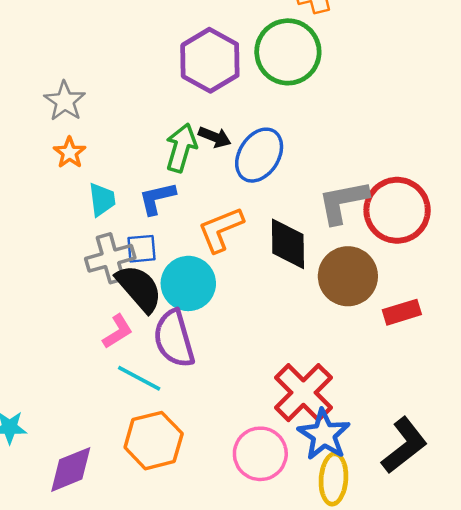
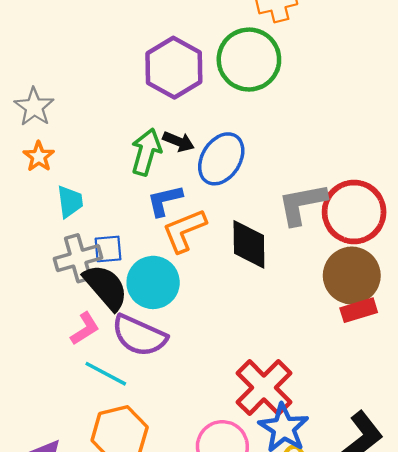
blue L-shape: (157, 198) -> (165, 200), moved
brown circle: (348, 276) -> (352, 276), moved
purple semicircle: (174, 339) -> (139, 336), turned -50

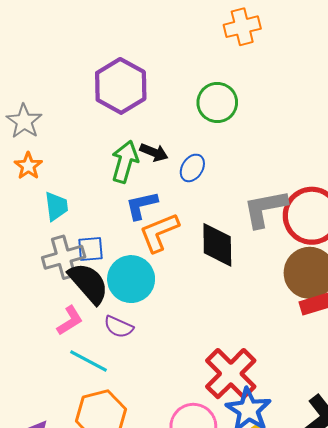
green circle: (249, 60) -> (217, 103), moved, size x0.7
purple hexagon: (174, 68) -> (121, 86), moved
blue ellipse: (221, 159) -> (192, 168), size x0.6
purple semicircle: (139, 336) -> (119, 327), size x0.6

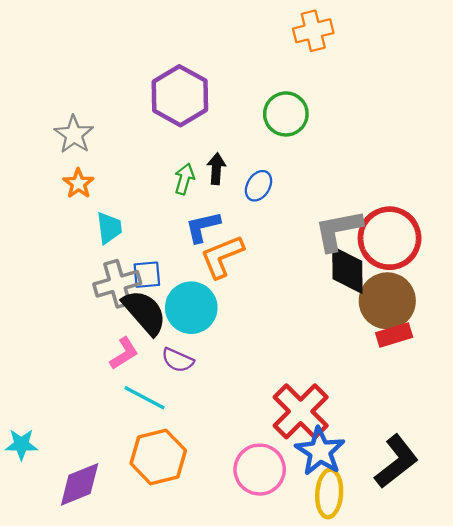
black arrow: (154, 152) -> (216, 169), turned -108
green arrow: (125, 162) -> (184, 179), size x0.7
black diamond: (217, 245) -> (347, 270), moved

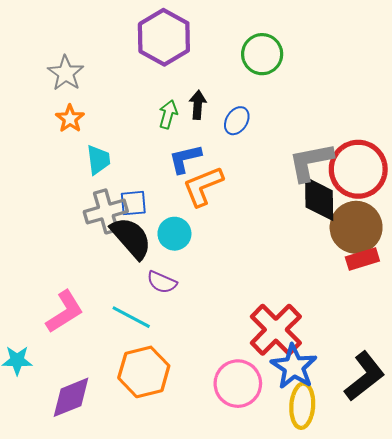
cyan circle: (191, 308) -> (174, 234), size x0.7
pink L-shape: (124, 353) -> (65, 312), moved, size x1.4

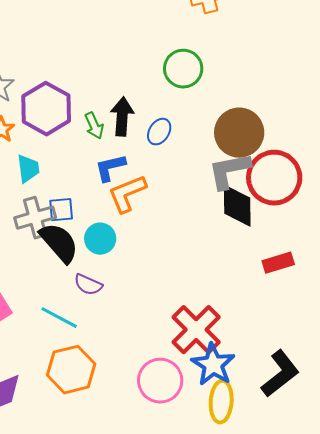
purple hexagon: (164, 37) -> (46, 109), moved
black arrow: (198, 105) -> (122, 117), size x1.4
green arrow: (168, 114) -> (94, 126), turned 140
brown circle: (356, 227) -> (239, 133), moved

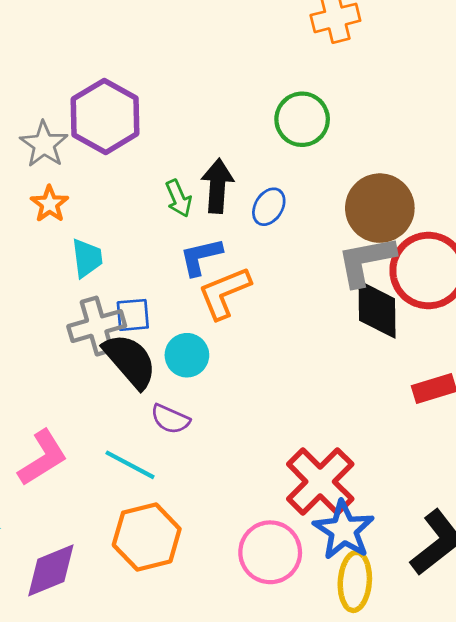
purple hexagon: (46, 109) -> (105, 116), moved

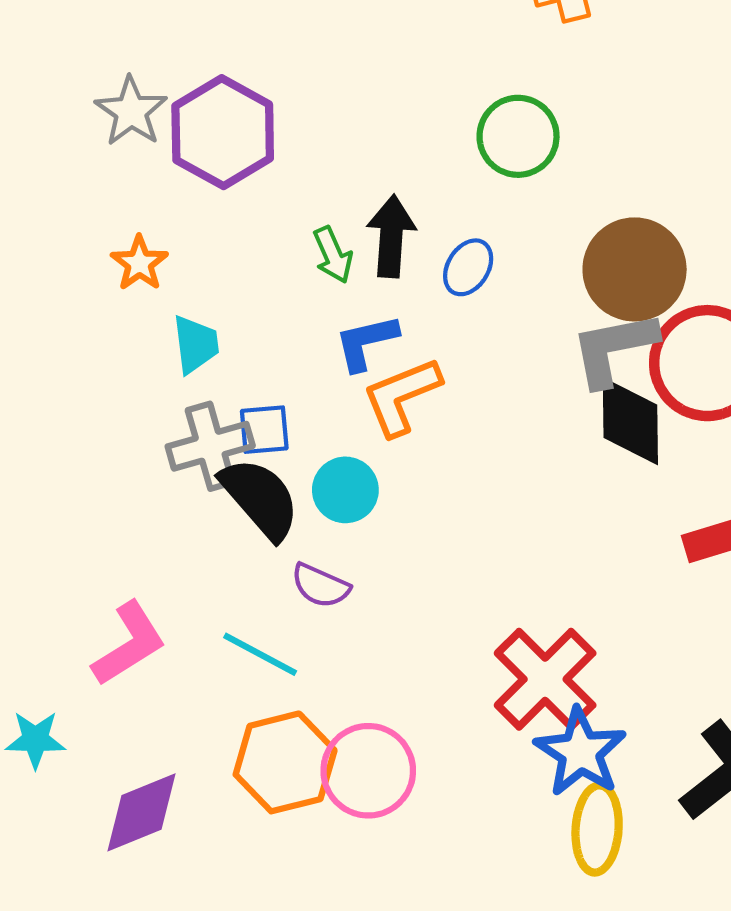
gray star: (44, 144) -> (131, 111), moved
pink circle: (270, 552) -> (368, 771), moved

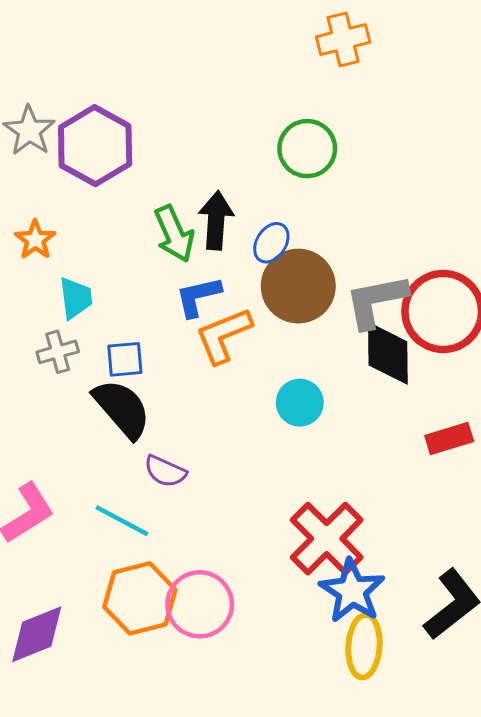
green arrow: (333, 255) -> (174, 234), size x1.4
brown circle: (635, 269) -> (298, 286), moved
gray cross: (210, 446) -> (58, 352), moved, size x0.7
cyan circle: (345, 490) -> (300, 403), moved

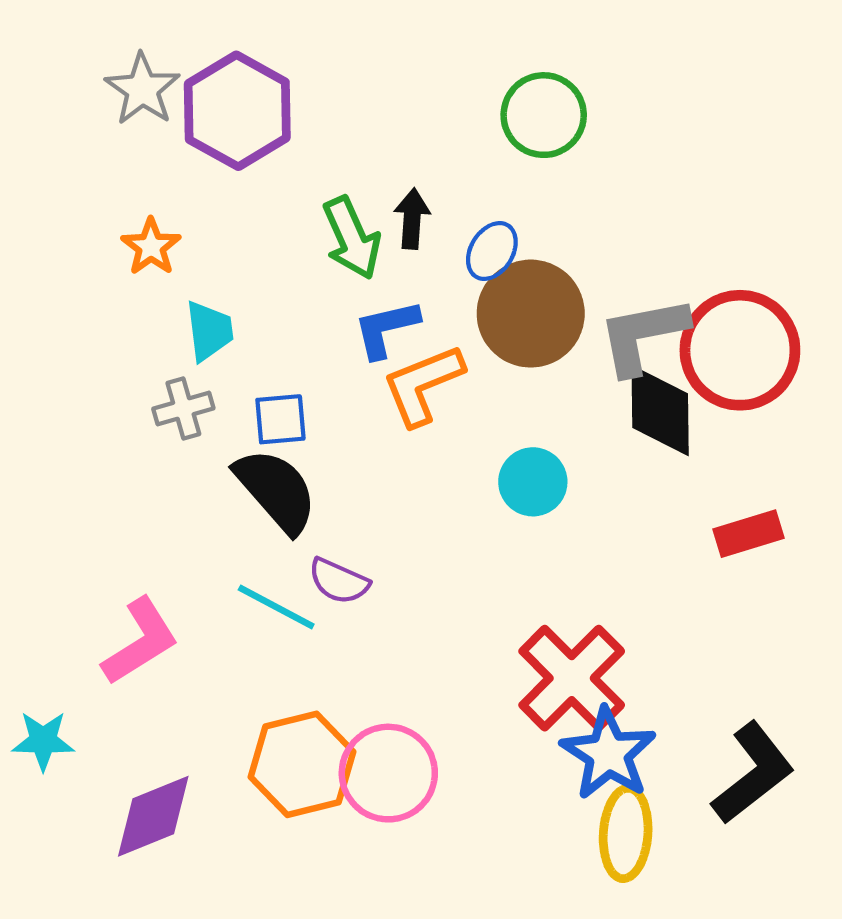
black arrow: (216, 220) -> (412, 219), size x0.7
cyan line: (122, 521) -> (276, 607), moved

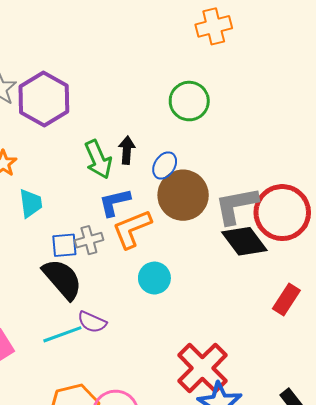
gray cross: (183, 408) -> (89, 240), moved
black diamond: (660, 411) -> (244, 241), turned -36
cyan circle: (533, 482) -> (154, 278), moved
red rectangle: (749, 534) -> (286, 299), turned -40
cyan line: (276, 607) -> (62, 334), turned -48

